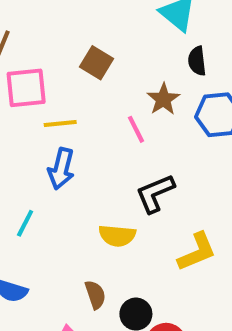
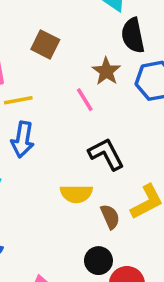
black semicircle: (197, 61) -> (133, 35), size x1.4
black L-shape: (155, 193) -> (106, 154), turned 90
brown semicircle: (95, 295) -> (110, 217), moved

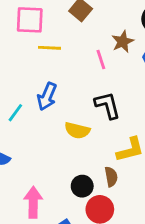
blue arrow: (23, 139) -> (47, 96), moved
brown semicircle: (110, 217) -> (111, 177), moved

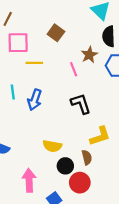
cyan line: (15, 113) -> (13, 92), moved, turned -40
yellow semicircle: (77, 130) -> (52, 146), moved

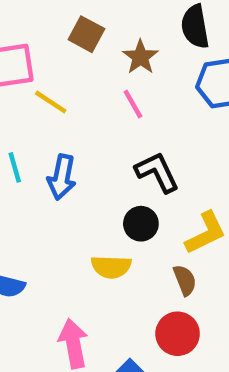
brown star: (89, 55) -> (140, 57), moved
yellow line: (34, 63) -> (51, 102), turned 42
black circle: (65, 166) -> (141, 224), moved

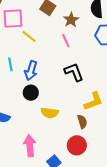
black circle: (141, 224) -> (31, 93), moved

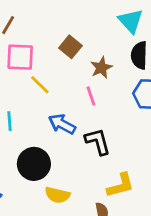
blue arrow: (31, 71) -> (62, 124), moved, turned 96
black circle: (31, 93) -> (34, 164), size x1.5

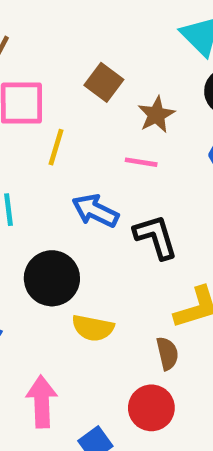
yellow line: (40, 85) -> (56, 147), turned 65
pink line: (91, 96) -> (141, 162), turned -60

